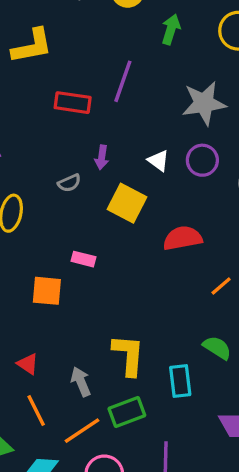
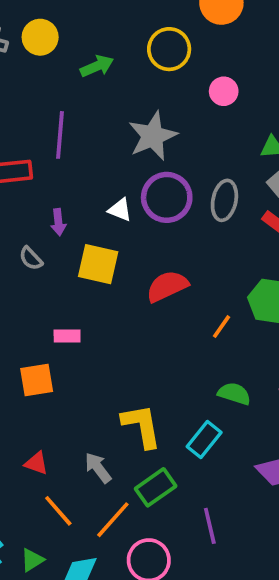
green arrow: (171, 29) -> (97, 66), turned 64
purple circle: (202, 160) -> (167, 197), size x1.4
gray semicircle: (69, 183) -> (31, 258), turned 85
cyan rectangle: (180, 381) -> (204, 439), turned 60

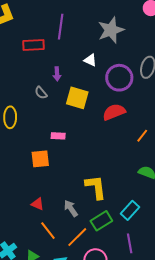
purple circle: (167, 197) -> (119, 78), moved
white triangle: (120, 210) -> (90, 60), moved
cyan rectangle: (204, 439) -> (130, 210), moved

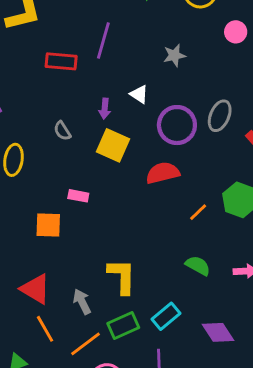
gray star: (111, 30) -> (174, 55), size x0.6
purple arrow: (57, 74) -> (105, 109), moved
red triangle: (38, 204) -> (35, 289), size x1.6

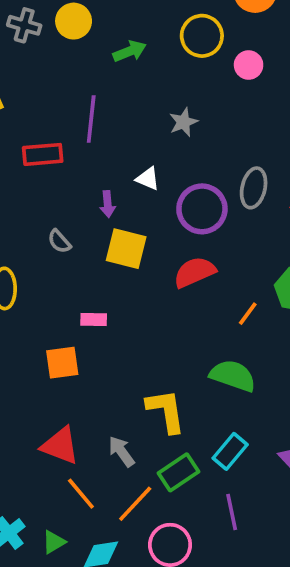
pink circle: (236, 32) -> (249, 65), moved
green semicircle: (198, 266) -> (233, 376), moved, size x1.4

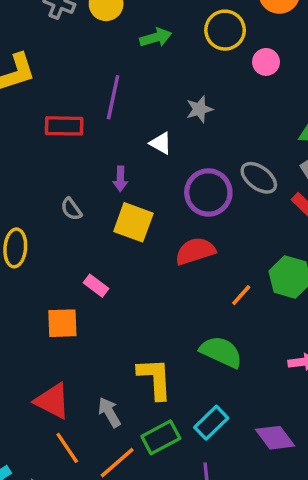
white triangle: (148, 179) -> (161, 143), moved
gray ellipse: (254, 188) -> (259, 178), turned -72
pink rectangle: (94, 319) -> (96, 286), turned 30

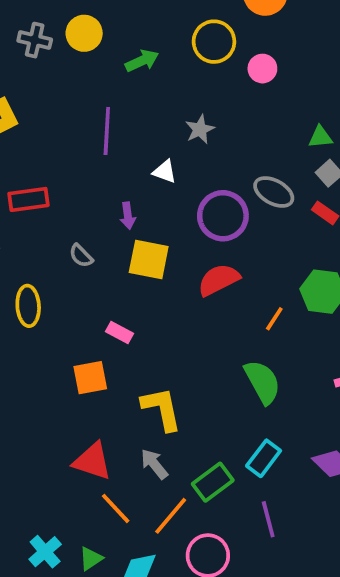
red rectangle: (64, 126) -> (29, 199), moved
green semicircle: (221, 352) -> (262, 382), turned 45
yellow L-shape: (155, 378) -> (162, 409), moved

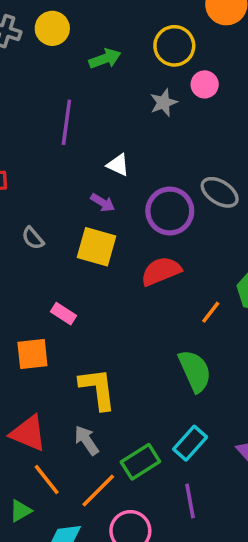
pink circle: (262, 69) -> (205, 84), moved
gray star: (200, 129) -> (164, 103), moved
purple arrow: (128, 216) -> (103, 203), moved, turned -55
green triangle: (91, 558) -> (20, 511), moved

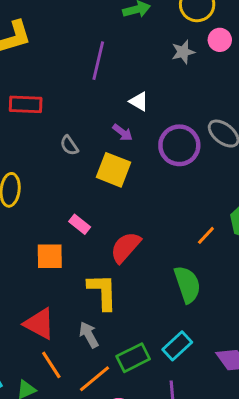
gray semicircle: (33, 238) -> (69, 145), moved
red semicircle: (161, 271) -> (125, 247), moved, turned -32

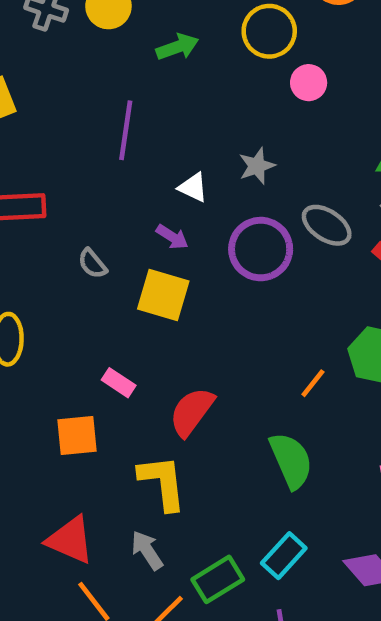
gray star: (183, 52) -> (257, 166), moved

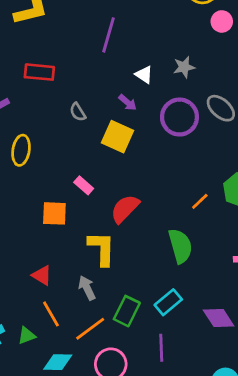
red triangle: (70, 540) -> (42, 275), size x0.7
green rectangle: (218, 579) -> (127, 311), turned -40

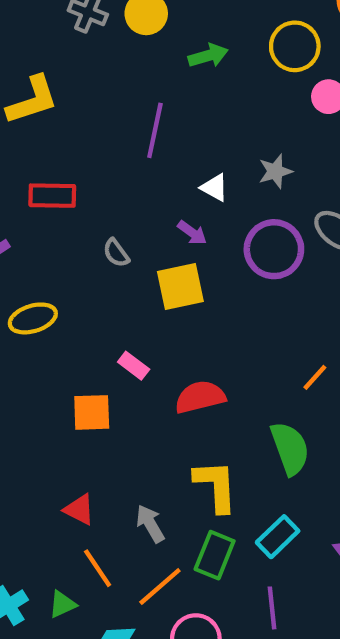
yellow square: (117, 137) -> (180, 286), turned -32
yellow ellipse: (21, 150) -> (33, 318), turned 68
red semicircle: (125, 209) -> (200, 397), turned 36
yellow L-shape: (102, 249) -> (216, 486), moved

